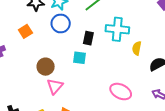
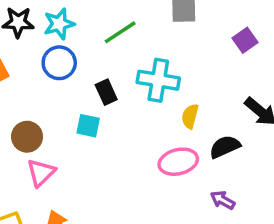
black rectangle: (88, 38) -> (106, 92), turned -40
pink ellipse: (121, 92) -> (178, 162), moved, turned -45

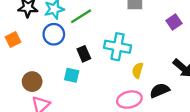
green line: (120, 32) -> (81, 16), moved

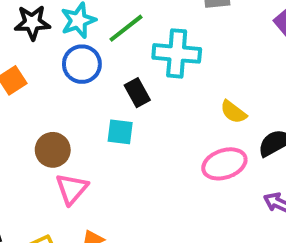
cyan cross: (118, 47) -> (177, 53), moved
yellow semicircle: (138, 70) -> (233, 112), turned -63

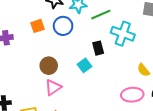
blue circle: (82, 64) -> (63, 26), moved
cyan square: (120, 132) -> (84, 65), turned 32

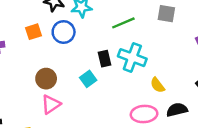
green line: (101, 15) -> (123, 23), moved
cyan cross: (123, 34) -> (132, 58), moved

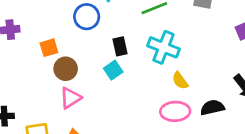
orange square: (33, 32) -> (49, 48), moved
black rectangle: (104, 59) -> (120, 46), moved
yellow semicircle: (157, 85) -> (180, 81), moved

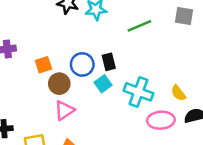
blue circle: (87, 17) -> (82, 64), moved
cyan cross: (163, 47) -> (138, 92), moved
yellow semicircle: (180, 81) -> (178, 93), moved

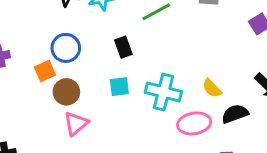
black rectangle: (109, 62) -> (123, 47), moved
blue circle: (82, 64) -> (66, 48), moved
cyan square: (103, 84) -> (119, 87), turned 35

